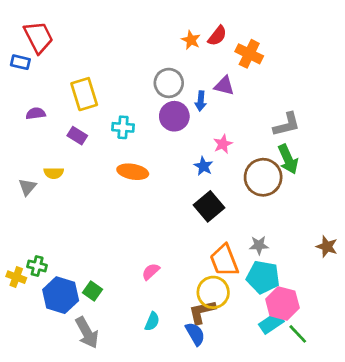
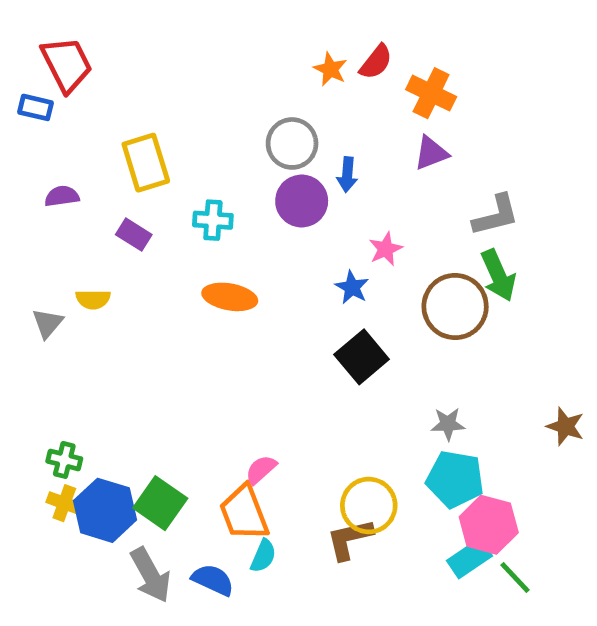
purple triangle: (224, 86) -> (431, 153), moved, turned -35
orange trapezoid: (224, 260) -> (244, 513), moved
yellow cross: (16, 277) -> (64, 503), moved
green square: (93, 291) -> (160, 503), size x1.5
blue semicircle: (195, 334) -> (213, 580), moved, turned -35

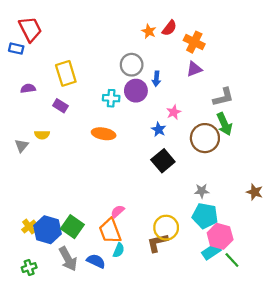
cyan cross: (213, 220) -> (111, 98), moved
green cross: (64, 460) -> (29, 268), moved, turned -32
yellow cross: (64, 503) -> (29, 227), turned 32

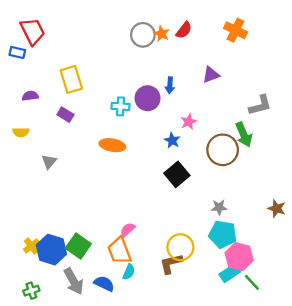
orange cross: (194, 42) -> (236, 30), moved
gray circle: (132, 65) -> (143, 35), moved
gray L-shape: (223, 97) -> (260, 105), moved
yellow semicircle: (42, 135) -> (21, 132), moved
gray triangle: (22, 146) -> (49, 162), moved

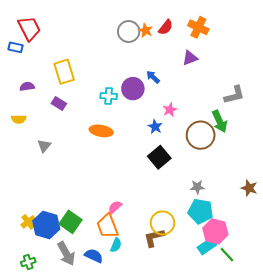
orange cross: (236, 30) -> (198, 27), moved
purple triangle: (211, 75) -> (190, 58), moved
blue arrow: (170, 85) -> (153, 77), turned 128

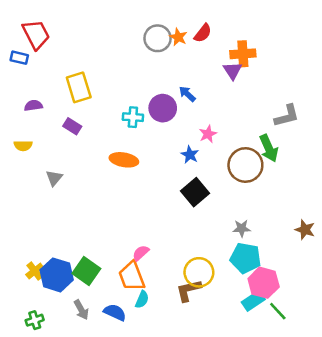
orange cross: (198, 27) -> (243, 54), moved, turned -30
purple triangle: (190, 58) -> (233, 71), turned -42
gray arrow: (66, 254) -> (81, 310), size x0.7

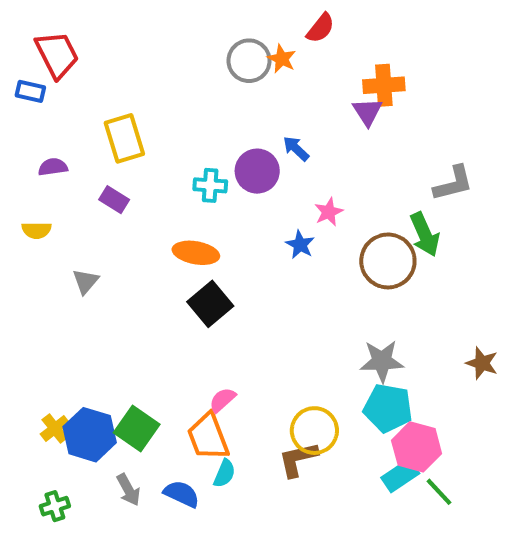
red semicircle: (203, 33) -> (321, 28), moved
black square: (195, 192) -> (210, 304), moved
gray star: (242, 228) -> (382, 361), size x1.5

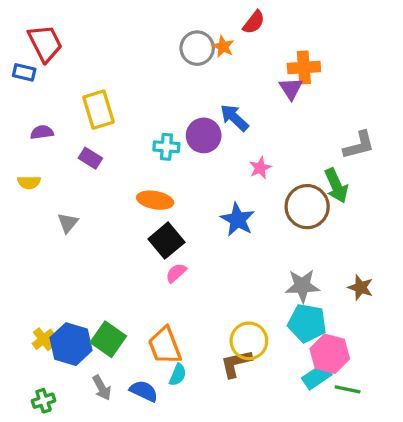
blue arrow: (296, 149) -> (234, 118), size x1.4
blue star: (300, 245) -> (238, 220), moved, size x1.5
brown star: (482, 363) -> (360, 287), moved
pink semicircle: (222, 400) -> (176, 273), moved
green line: (439, 492) -> (348, 389), turned -35

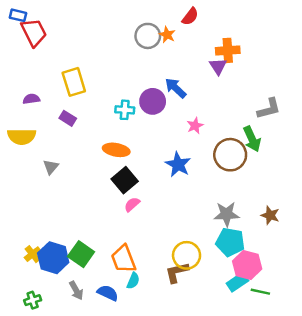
blue rectangle: (24, 72) -> (18, 15), moved
yellow semicircle: (29, 182) -> (22, 137), size x1.6

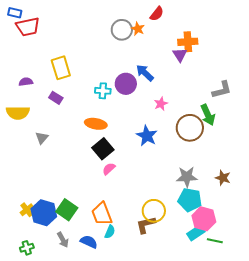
red trapezoid: (34, 32) -> (28, 27), turned 105

